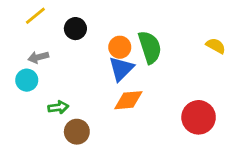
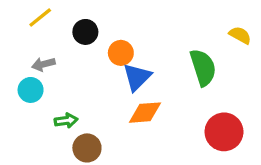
yellow semicircle: (216, 46) -> (240, 35), moved
orange circle: (120, 47) -> (121, 53), moved
green semicircle: (150, 47) -> (203, 67), moved

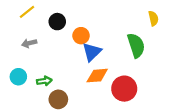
yellow semicircle: (240, 35) -> (153, 18), moved, turned 48
cyan circle: (31, 90) -> (18, 77), moved
red circle: (224, 132) -> (124, 89), moved

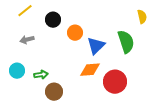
blue triangle: (92, 52) -> (96, 46), moved

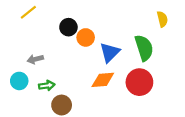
black circle: (53, 20) -> (68, 27), moved
gray arrow: (27, 40) -> (35, 59), moved
red circle: (115, 82) -> (139, 82), moved

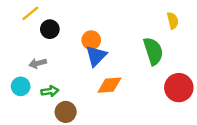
black circle: (68, 27) -> (50, 29), moved
blue triangle: (110, 52) -> (96, 56), moved
red circle: (139, 82) -> (179, 88), moved

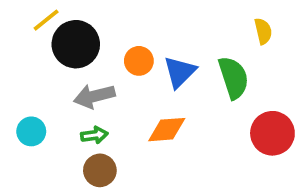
black circle: (50, 29) -> (76, 44), size x1.6
blue triangle: (96, 56) -> (180, 72), moved
gray arrow: (38, 63) -> (94, 96), moved, size x1.5
green arrow: (50, 91) -> (94, 135), moved

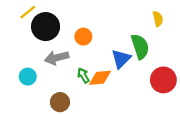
blue triangle: (180, 72) -> (121, 59), moved
cyan circle: (31, 131) -> (28, 77), moved
green arrow: (94, 135) -> (83, 75), moved, turned -112

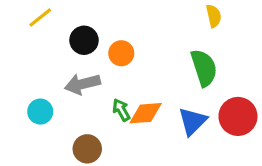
yellow semicircle: (158, 19) -> (214, 16), moved
black circle: (46, 27) -> (84, 40), moved, size x0.7
blue triangle: (121, 59) -> (193, 121), moved

